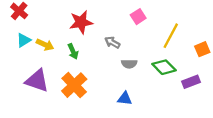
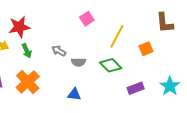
red star: (81, 22) -> (19, 27), moved
gray arrow: (112, 42) -> (59, 51), moved
purple rectangle: (191, 82) -> (136, 88), moved

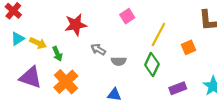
red star: (19, 27) -> (76, 25), moved
green arrow: (27, 51) -> (57, 54), moved
green diamond: (111, 65) -> (152, 65), turned 70

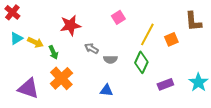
orange square: (189, 47) -> (171, 39), moved
purple triangle: (30, 77) -> (28, 88), moved

